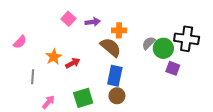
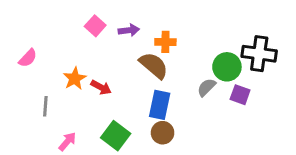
gray semicircle: (149, 43) -> (206, 87), moved
red arrow: (73, 63) -> (101, 87), turned 56
green square: (83, 98) -> (116, 136), turned -36

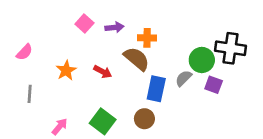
red arrow: (101, 87) -> (103, 72), moved
blue rectangle: (160, 105) -> (156, 89), moved
gray line: (45, 106) -> (30, 94), moved

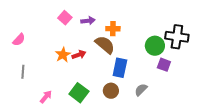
orange star: (66, 70) -> (63, 55), moved
red arrow: (103, 72) -> (79, 55), turned -48
gray semicircle: (184, 78) -> (141, 90), moved

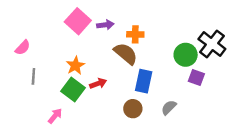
pink square: (65, 18) -> (78, 21), size x1.5
black cross: (177, 37) -> (212, 44), turned 30
red arrow: (79, 55) -> (98, 84), moved
gray line: (23, 72) -> (33, 76), moved
green square: (79, 93) -> (73, 90), moved

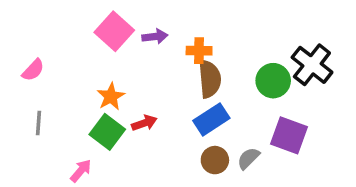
brown semicircle: (126, 54) -> (210, 79), moved, turned 45
gray line: (33, 76) -> (38, 123), moved
purple square: (196, 78) -> (289, 135), moved, size x1.5
blue rectangle: (144, 81) -> (211, 119), turned 45
brown circle: (133, 109) -> (215, 160), moved

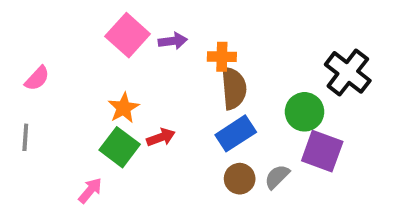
green circle: (273, 81) -> (305, 112), moved
gray line: (38, 123) -> (25, 137), moved

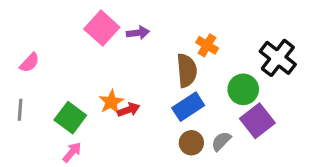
orange cross: (222, 57) -> (207, 45), moved, turned 30
orange star: (124, 108) -> (111, 102), moved
green square: (120, 147) -> (70, 118), moved
purple square: (322, 151) -> (257, 121), turned 32

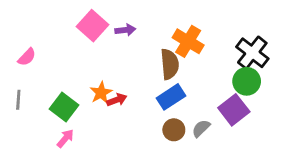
orange cross: (207, 45) -> (188, 41), size x1.5
green circle: (243, 89) -> (247, 81), moved

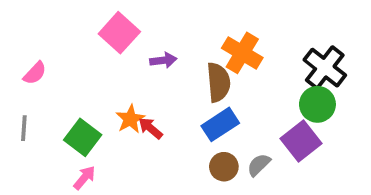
purple arrow: (125, 30) -> (163, 60), moved
red arrow: (117, 100) -> (150, 128), turned -120

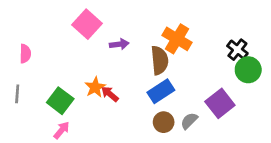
black cross: (325, 68) -> (237, 50), size x0.7
pink semicircle: (35, 73) -> (25, 54), turned -42
green circle: (317, 104) -> (248, 70), moved

